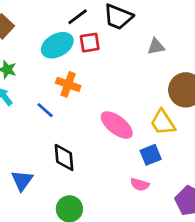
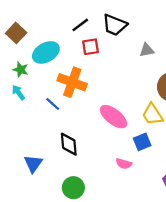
cyan ellipse: (57, 45) -> (46, 52), moved
orange cross: (68, 84) -> (72, 82), size x1.4
pink semicircle: (140, 185) -> (124, 164), moved

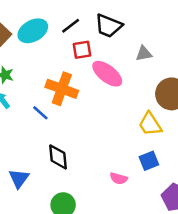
cyan ellipse: (46, 52) -> (33, 31), moved
pink ellipse: (113, 117) -> (107, 74), moved
blue square: (142, 142) -> (149, 161), moved

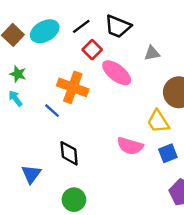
red square: (82, 50) -> (92, 50), turned -36
blue square: (149, 161) -> (168, 153), moved
pink semicircle: (119, 178) -> (130, 146), moved, size x1.5

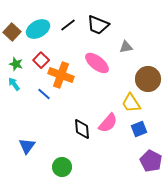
red square: (92, 50) -> (41, 60), moved
pink semicircle: (130, 146) -> (108, 123), turned -65
black diamond: (69, 153) -> (82, 129), moved

